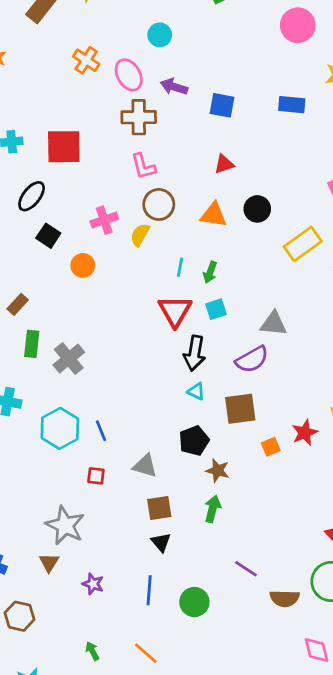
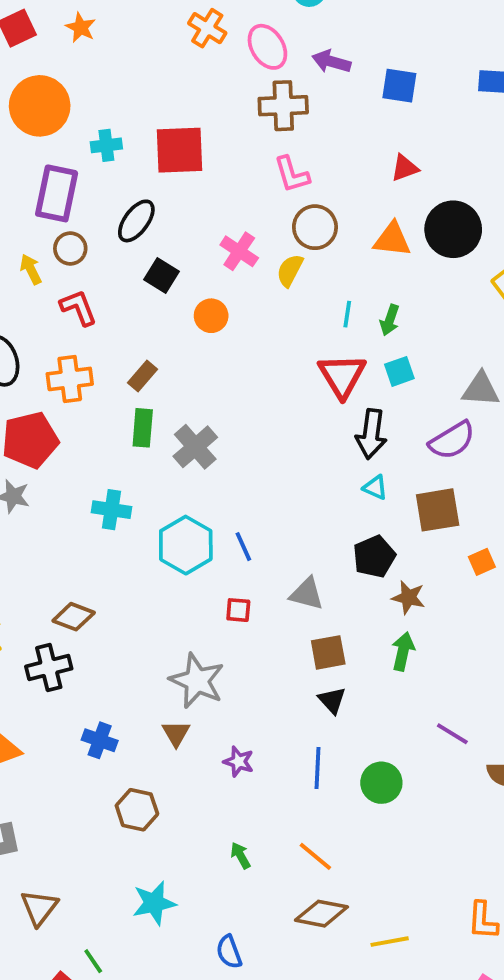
black circle: (257, 209) -> (453, 229), size x1.5
pink cross: (104, 220) -> (239, 251), turned -36
brown rectangle: (18, 304) -> (143, 376), moved

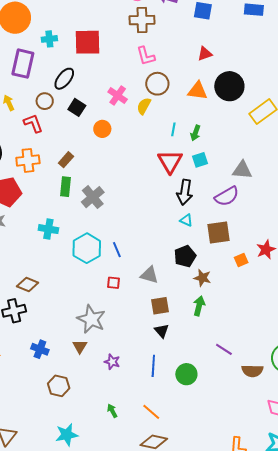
brown circle: (70, 248) -> (45, 101), moved

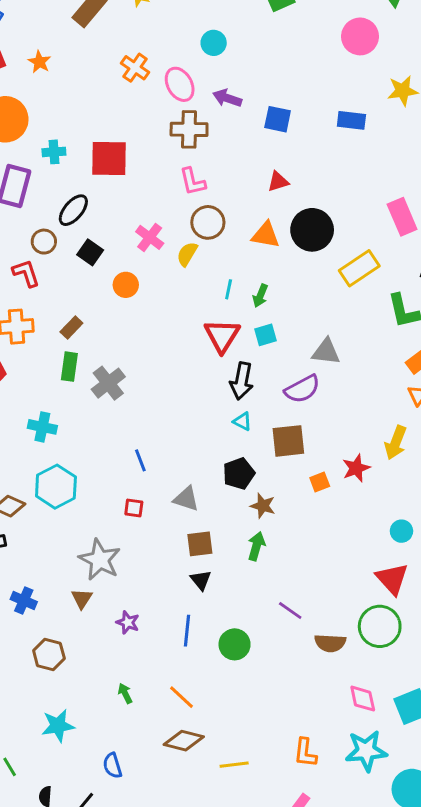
cyan hexagon: (87, 248) -> (56, 487), moved

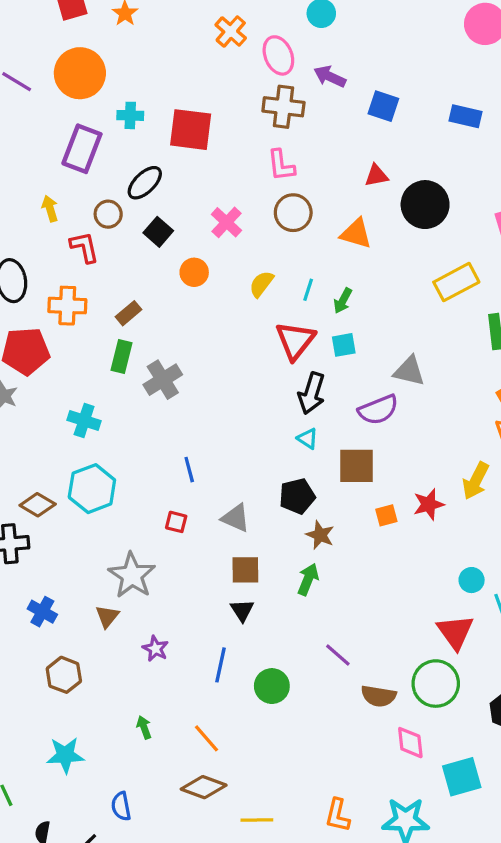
black circle: (312, 230) -> (425, 205), moved
yellow semicircle: (187, 254) -> (261, 284), moved
pink diamond: (363, 699) -> (410, 743), moved

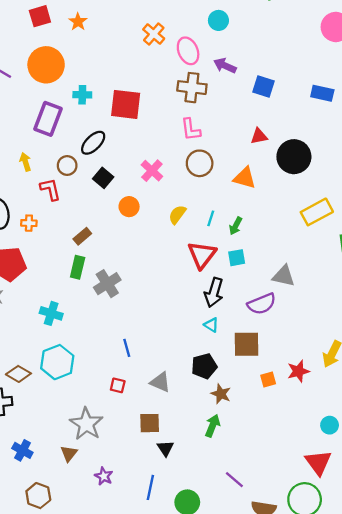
orange cross: (67, 306) -> (29, 223), moved, size x0.6
brown square: (245, 570) -> (150, 423), moved

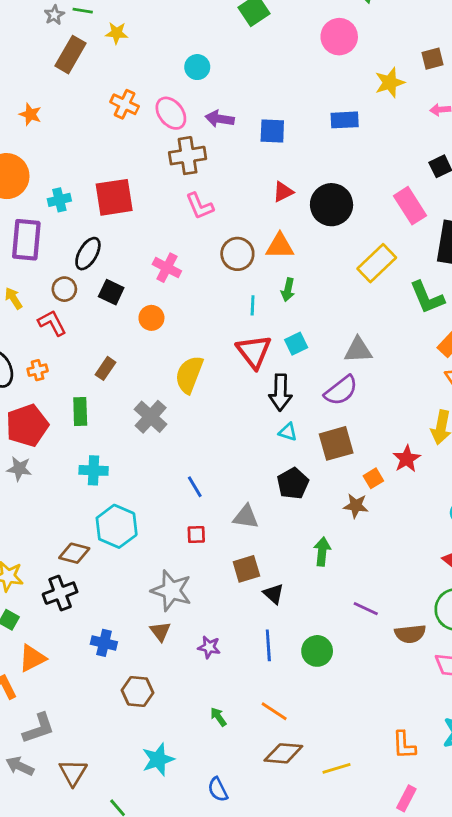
brown circle: (200, 163) -> (237, 254), moved
yellow semicircle: (177, 215) -> (189, 374), moved, size x1.5
green arrow: (236, 226) -> (288, 290), moved
green rectangle: (78, 267) -> (80, 411), moved
brown star: (221, 394) -> (356, 506), moved

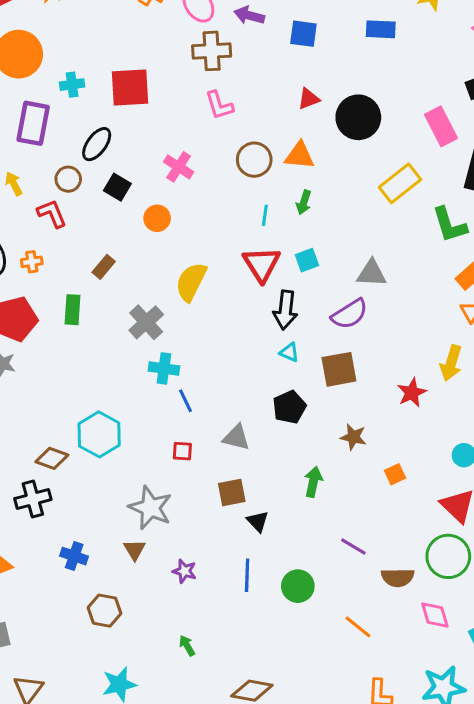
cyan cross: (94, 470) -> (164, 368), moved
orange square: (373, 478) -> (395, 474), moved
orange line: (274, 711) -> (358, 627), moved

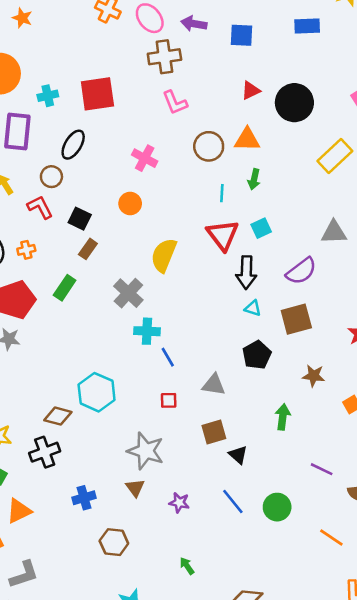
black square: (117, 187) -> (80, 219), moved
gray triangle: (372, 273) -> (334, 232), moved
green rectangle: (72, 310) -> (65, 288), turned 35
blue cross: (74, 556) -> (84, 498), turned -30
blue line: (247, 575) -> (233, 502), turned -36

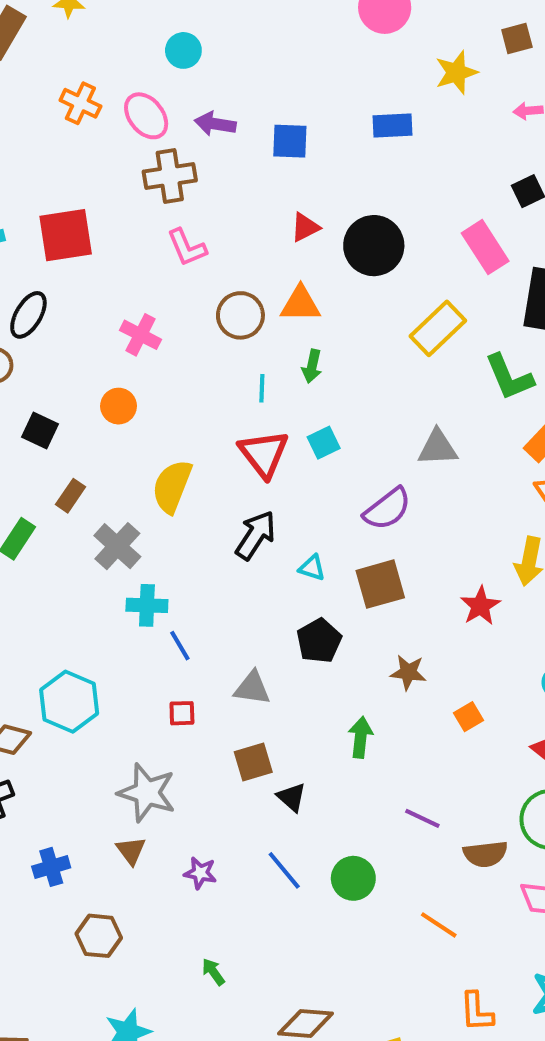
brown rectangle: (88, 249) -> (71, 496), moved
black arrow: (246, 272) -> (256, 535), moved, turned -148

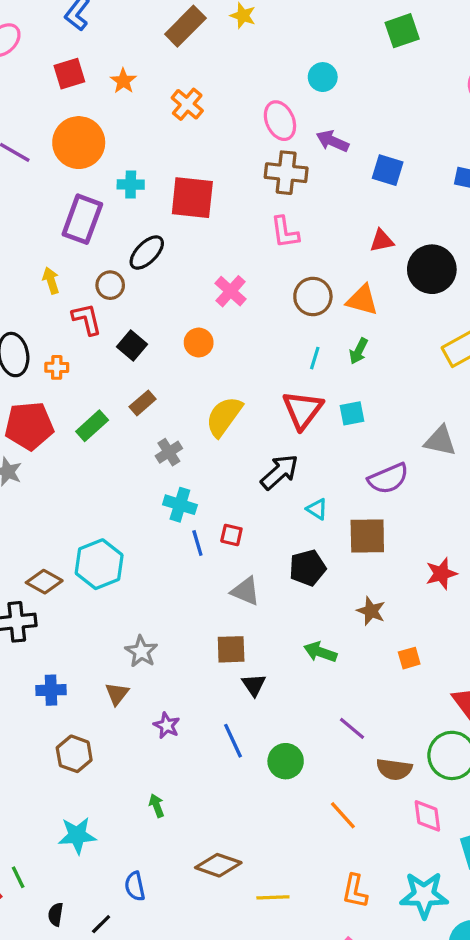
orange cross: (80, 103) -> (187, 104), moved
gray cross: (117, 546) -> (169, 452), size x0.7
red square: (182, 713) -> (231, 535), moved
green arrow: (361, 737) -> (320, 652), turned -92
gray star: (147, 793) -> (141, 651), size x0.7

